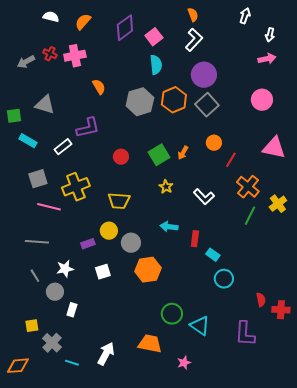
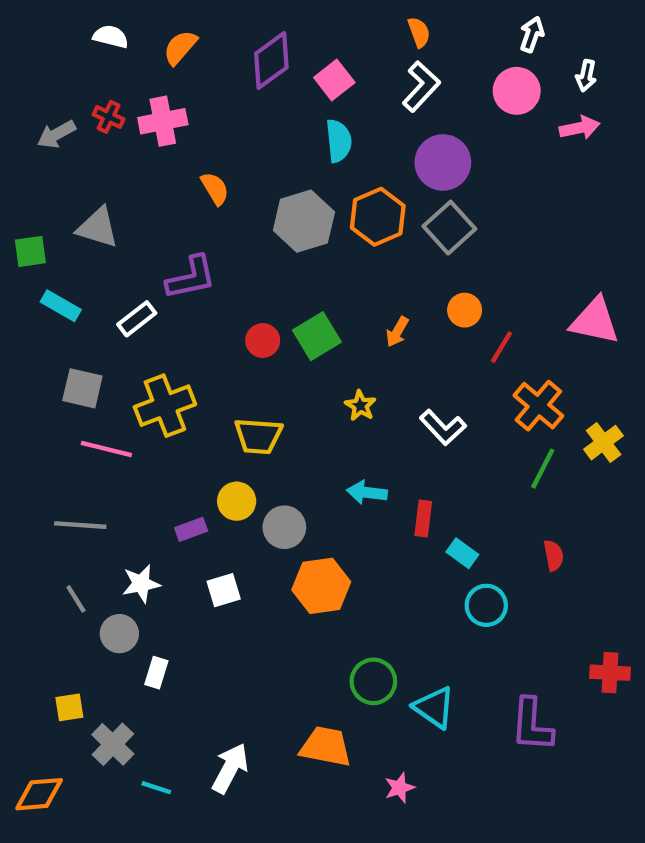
pink circle: (262, 100) -> (517, 91), moved
green square: (159, 155) -> (317, 336), moved
gray square: (38, 179) -> (82, 388), turned 30
red semicircle: (261, 300) -> (554, 555), moved

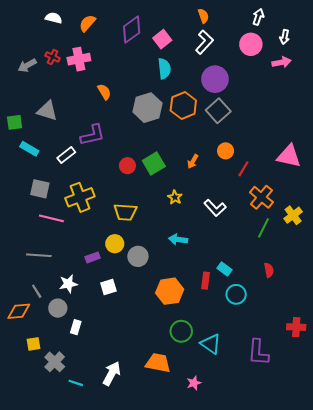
red rectangle: (423, 519) -> (205, 281), moved
orange hexagon: (321, 586) -> (170, 291), moved
orange diamond: (39, 794) -> (19, 311), moved

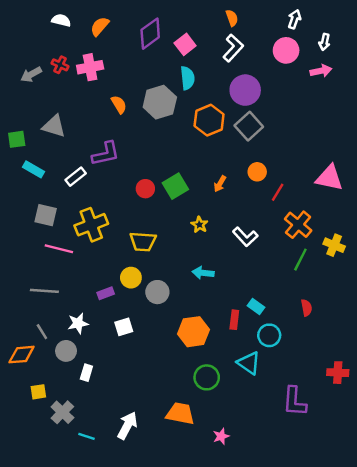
gray hexagon: (147, 108) -> (160, 102), moved
yellow cross: (293, 215) -> (334, 245), turned -30
cyan triangle: (211, 344) -> (249, 363), moved

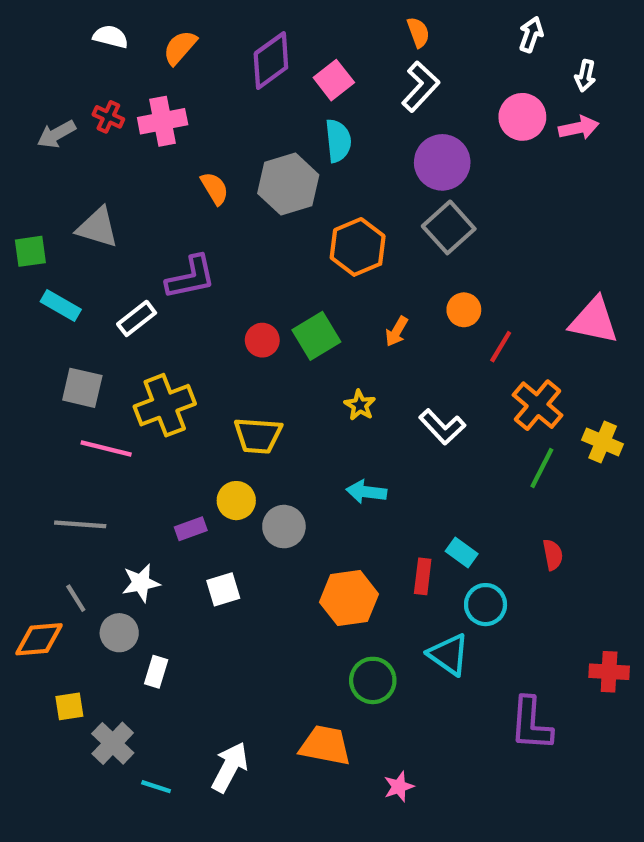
pink circle: (286, 50) -> (522, 117), moved
orange hexagon: (209, 120) -> (358, 247), moved

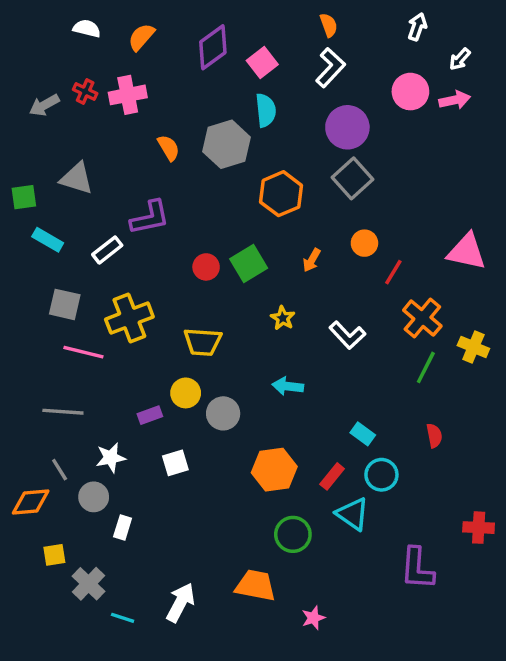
white arrow: (585, 76) -> (460, 59), turned 30
red rectangle: (423, 576) -> (332, 476), moved, turned 32

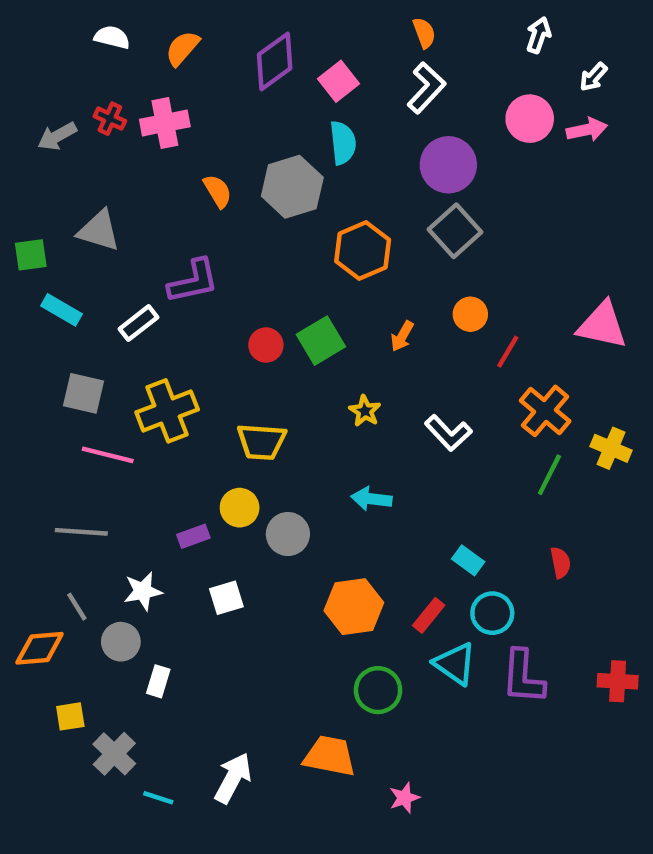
purple L-shape: (417, 568) -> (523, 677), moved

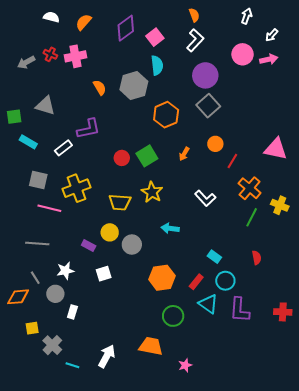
yellow star: (365, 411) -> (152, 192), moved, size x1.5
purple rectangle: (193, 536) -> (89, 246), turned 48

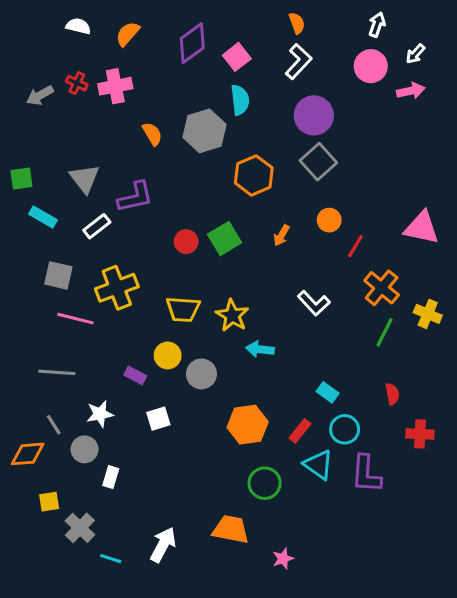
pink circle: (243, 54) -> (371, 66), moved
gray triangle: (45, 106) -> (85, 178), moved, turned 35
yellow star: (152, 192) -> (232, 315), moved
red cross: (283, 312) -> (420, 434), moved

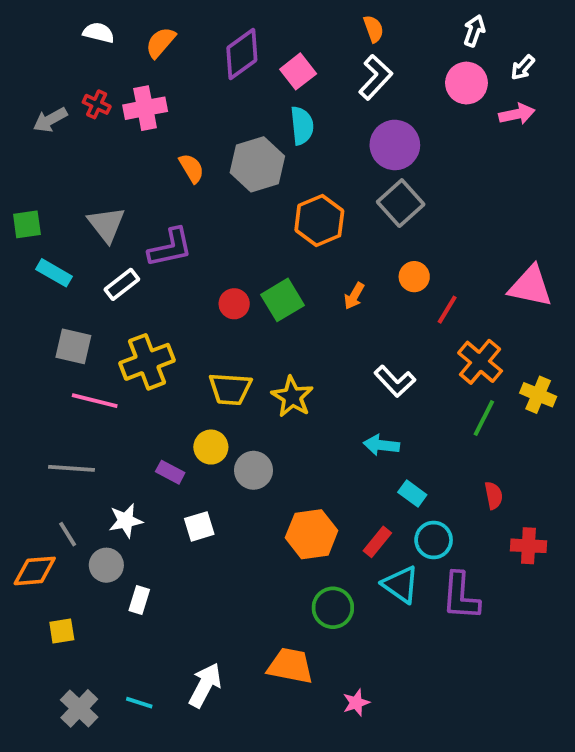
cyan arrow: (260, 349) -> (381, 445), moved
gray cross: (80, 528) -> (79, 708), moved

